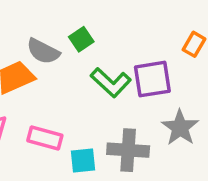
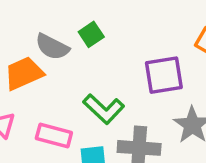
green L-shape: (111, 83) -> (104, 109), moved

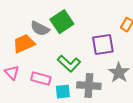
green square: (91, 34) -> (62, 22), size x1.6

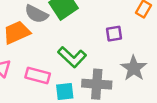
purple square: (103, 45) -> (114, 34), size x0.6

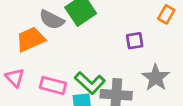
green L-shape: (72, 57) -> (90, 83), moved

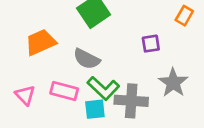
gray semicircle: (52, 20) -> (87, 59), moved
pink triangle: (15, 78) -> (25, 95), moved

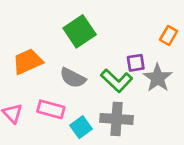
gray star: (173, 83) -> (158, 78), moved
green L-shape: (103, 88) -> (117, 81), moved
cyan square: (95, 109) -> (81, 127), turned -30

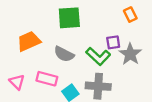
green square: (80, 31) -> (69, 18), turned 30
orange rectangle: (169, 35) -> (130, 15), moved, turned -56

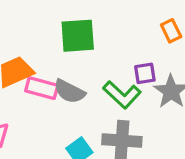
pink rectangle: (47, 79) -> (42, 88), moved

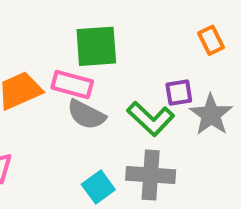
pink rectangle: (42, 88) -> (72, 84), moved

